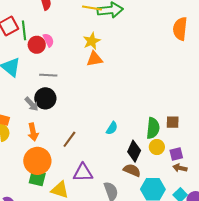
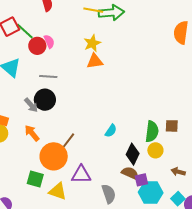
green line: (24, 30) -> (25, 31), turned -42
orange arrow: (33, 132) -> (32, 133), turned 150
purple square: (176, 154) -> (141, 180), moved
orange circle: (37, 161) -> (54, 156), moved

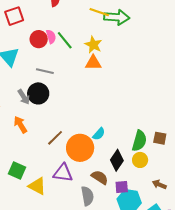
green line: (25, 31) -> (65, 40), moved
yellow star: (92, 43) -> (93, 45), turned -30
orange circle: (54, 156) -> (80, 148), moved
brown semicircle: (130, 173) -> (100, 177), moved

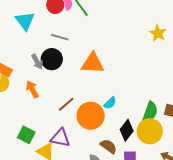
yellow star: (93, 45) -> (158, 33), moved
orange triangle: (93, 63) -> (93, 63), moved, size x1.4
yellow circle: (140, 160) -> (150, 131), size x1.6
purple triangle: (63, 173) -> (60, 138), moved

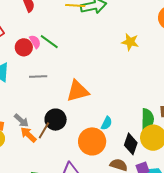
black circle: (52, 59) -> (56, 120), moved
gray arrow: (37, 62) -> (21, 120), moved
brown line: (66, 104) -> (44, 130), moved

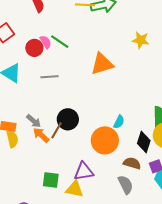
orange triangle: (78, 91) -> (102, 64), moved

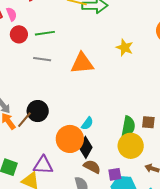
pink semicircle: (46, 42) -> (12, 14), moved
green line: (60, 42) -> (45, 33), turned -54
gray line: (49, 77) -> (42, 59), moved
black diamond: (144, 142) -> (86, 147), moved

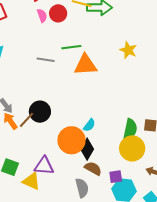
pink semicircle: (12, 14) -> (42, 16), moved
green line: (45, 33) -> (71, 47), moved
red circle: (19, 34) -> (58, 13), moved

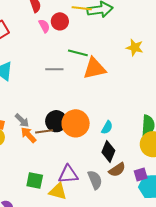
green line: (71, 47) -> (78, 53), turned 30
brown line: (26, 120) -> (44, 131), turned 48
orange circle: (71, 140) -> (76, 123), moved
brown semicircle: (93, 168) -> (117, 170), turned 126
gray semicircle: (82, 188) -> (95, 180), moved

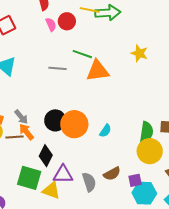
brown line: (44, 131) -> (14, 137), moved
black diamond: (108, 151) -> (46, 156), moved
green square: (35, 180) -> (29, 178), size x1.4

